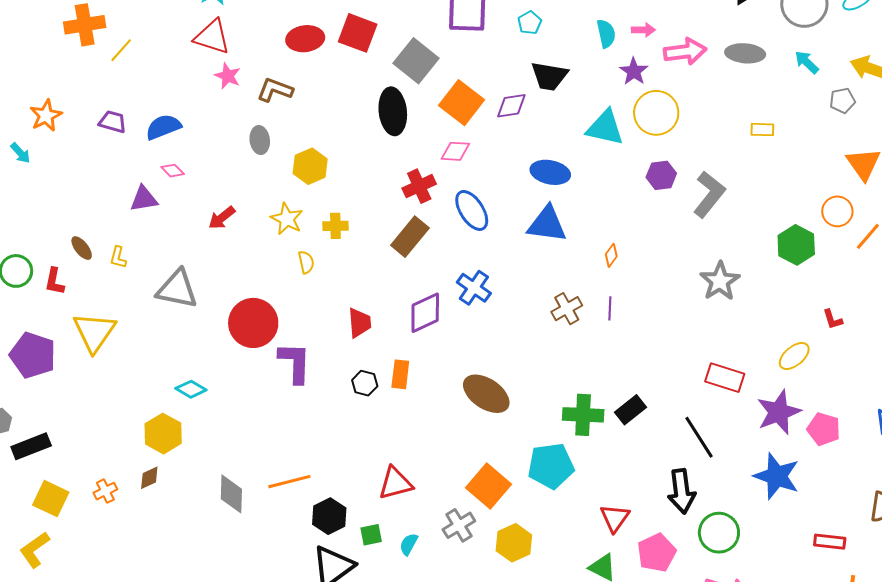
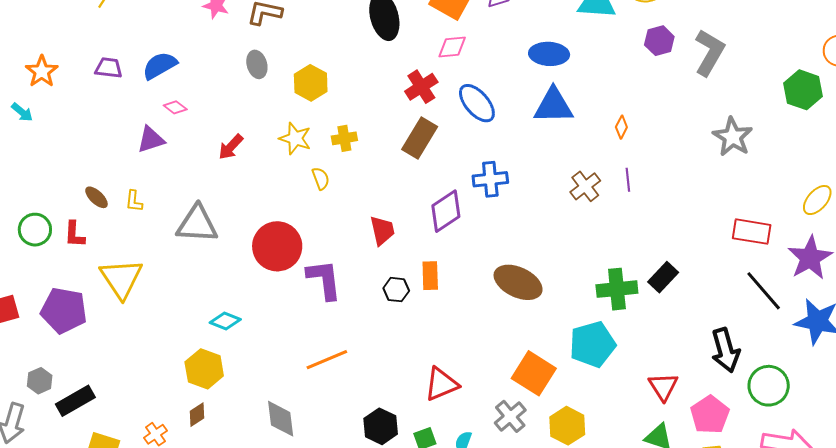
blue cross: (474, 288) -> (490, 179), turned -32
black line: (699, 437) -> (764, 291), moved
orange line: (289, 482) -> (327, 360), moved

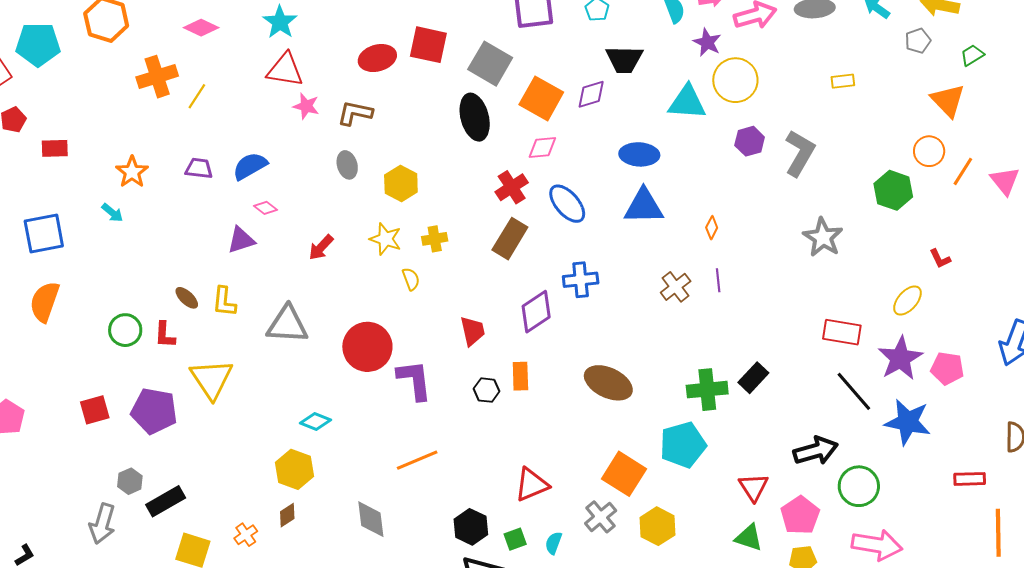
yellow L-shape: (134, 201) -> (224, 302), size x1.4
black arrow: (725, 350) -> (816, 451), turned -90

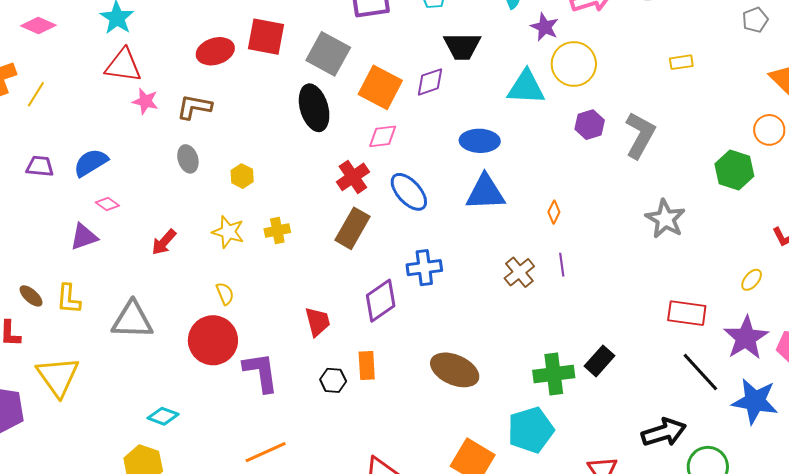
yellow hexagon: (401, 183) -> (242, 176), size x0.7
yellow semicircle: (411, 279) -> (225, 294), moved
yellow ellipse: (907, 301) -> (752, 280), size x0.7

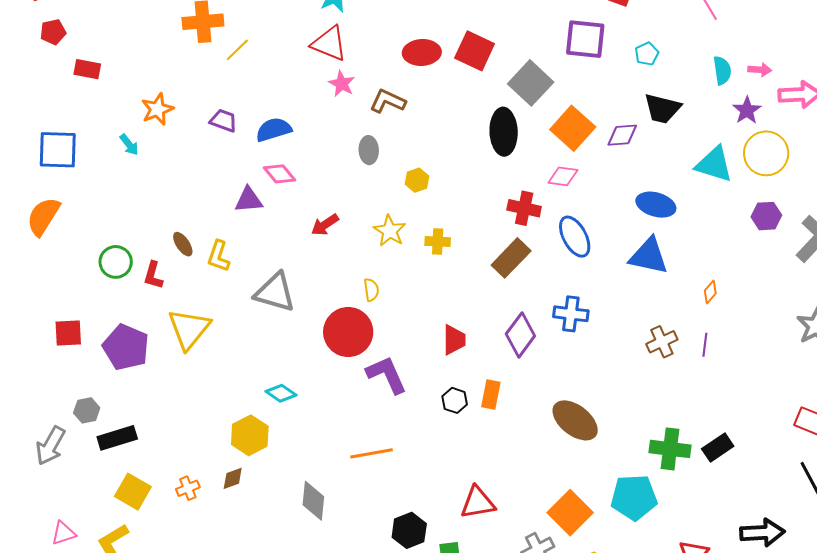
red cross: (353, 177) -> (524, 208), turned 32
pink diamond: (107, 204) -> (280, 174), size x1.4
purple diamond: (381, 301) -> (520, 335), turned -33
purple L-shape: (261, 372) -> (387, 375), turned -30

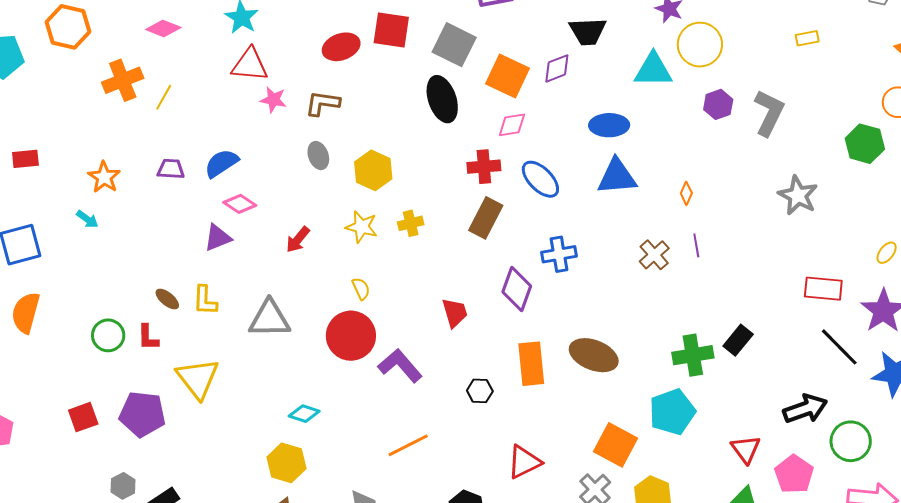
yellow hexagon: (417, 180) -> (373, 170), size x1.6
orange rectangle: (491, 394) -> (531, 364), moved, size x1.5
black hexagon: (455, 400) -> (480, 391), moved

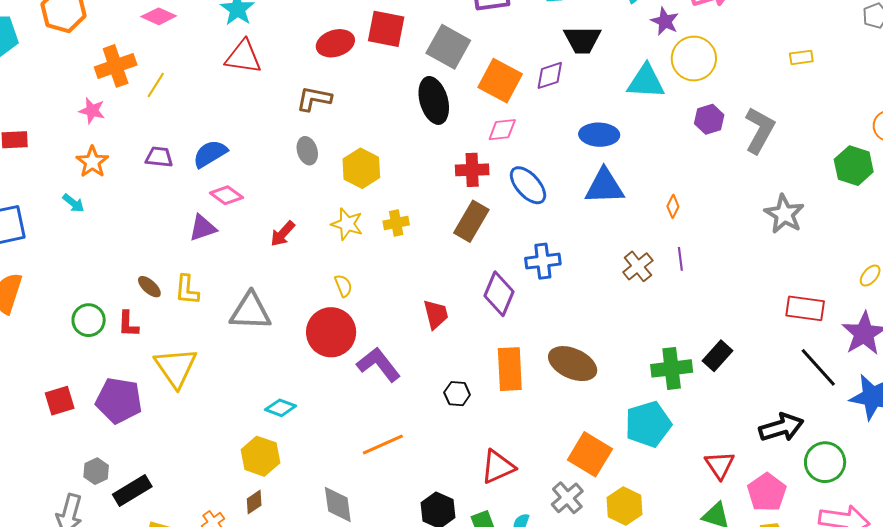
pink star: (273, 100) -> (92, 111), moved

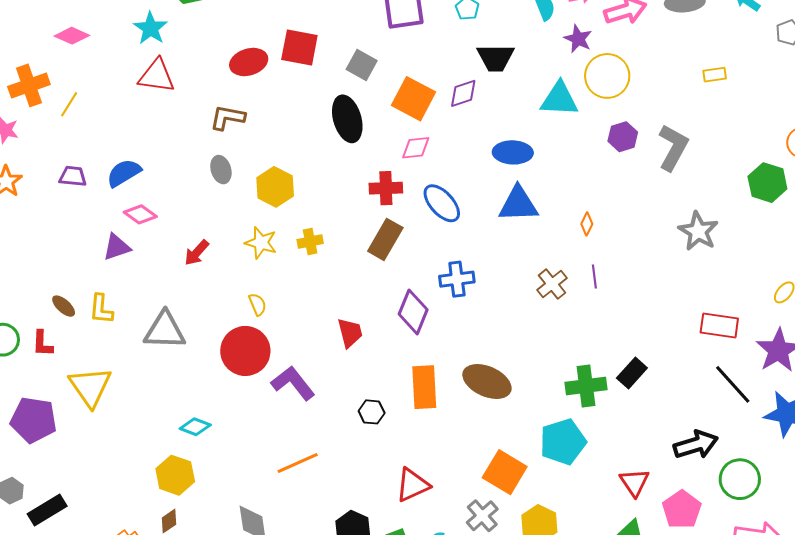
gray square: (448, 47) -> (362, 65), size x0.7

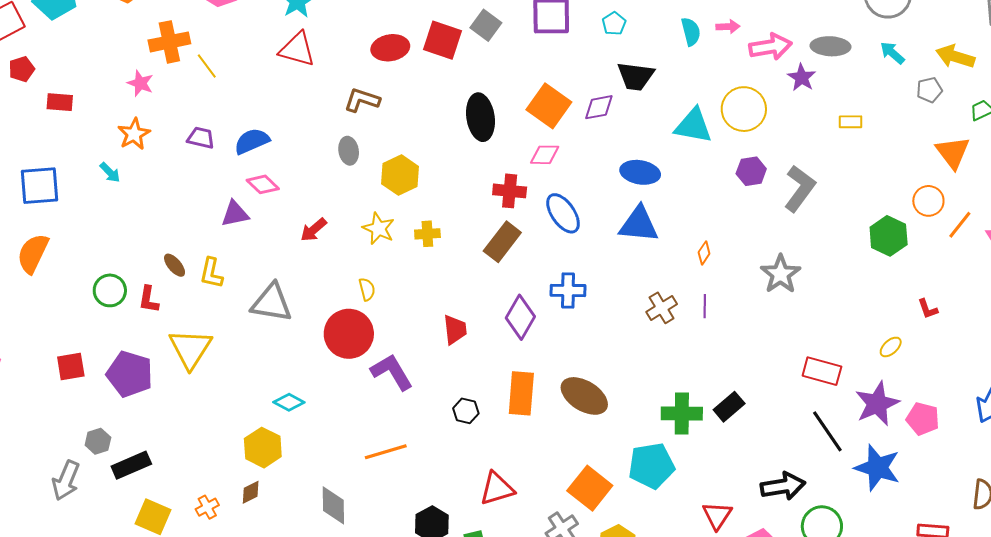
purple star: (578, 39) -> (802, 78), moved
gray square: (362, 65) -> (486, 25), moved
yellow line: (69, 104) -> (207, 66), turned -76
gray star: (698, 231) -> (781, 274), moved

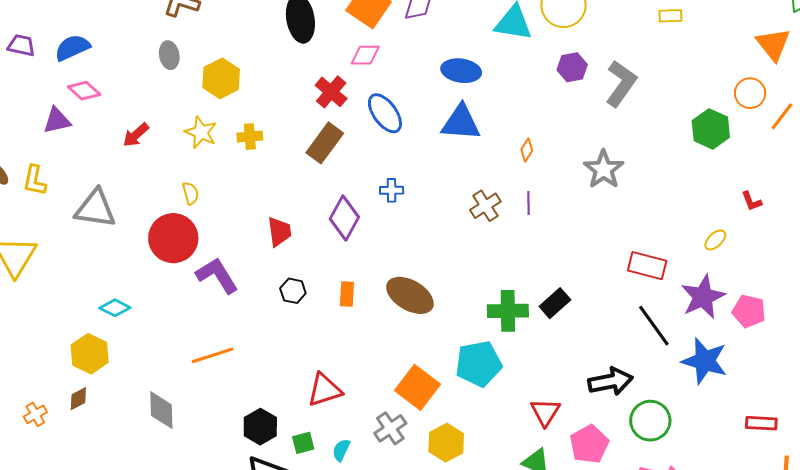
red cross: (510, 191) -> (331, 92), turned 36
blue cross: (568, 290) -> (392, 190), size x0.7
orange rectangle: (521, 393) -> (347, 294), size x0.6
black hexagon: (466, 411) -> (293, 291), moved

